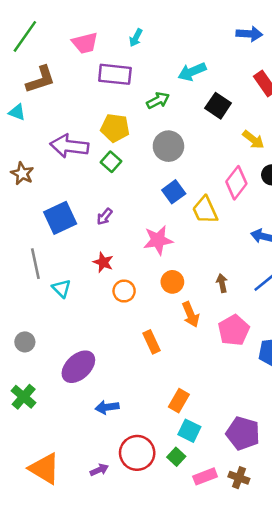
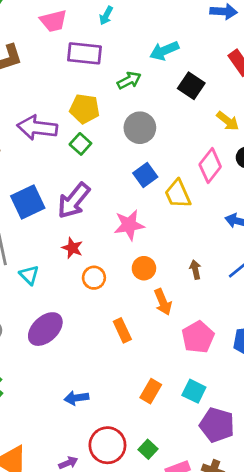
purple arrow: (105, 217) -> (74, 201), size x2.0
pink pentagon: (234, 330) -> (198, 337), moved
purple ellipse: (78, 367) -> (45, 329), moved
cyan square: (189, 431) -> (194, 391), moved

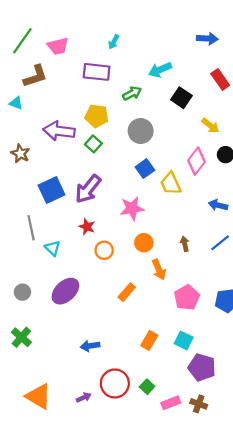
pink trapezoid: (53, 21) -> (58, 46), moved
orange rectangle: (122, 330) -> (127, 292), turned 66

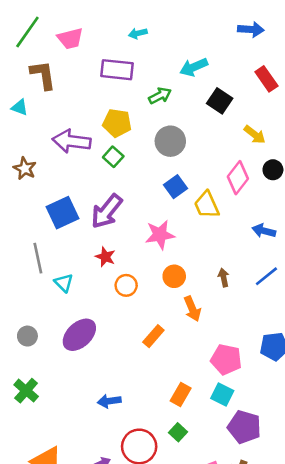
cyan arrow: (114, 42) -> (138, 33), turned 48
brown L-shape: (35, 76) -> (43, 75), turned -80
pink pentagon: (187, 298) -> (226, 359), moved, turned -30
green square: (147, 387) -> (178, 432), moved

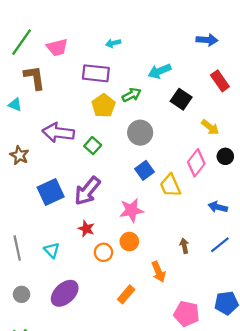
yellow pentagon: (117, 123) -> (103, 106), moved, turned 30
gray line: (38, 258) -> (17, 248), moved
orange circle: (174, 276) -> (129, 242), moved

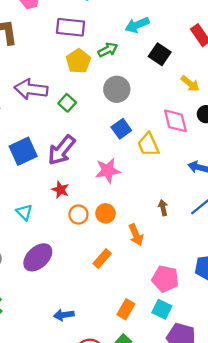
pink diamond: (196, 163) -> (175, 121), turned -52
orange circle: (129, 242) -> (106, 213), moved

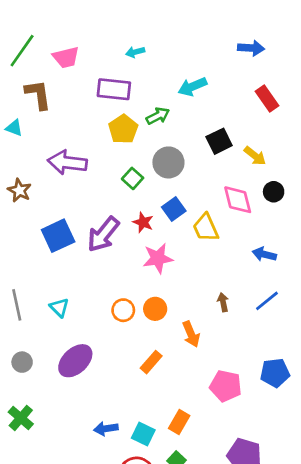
black square: (160, 54) -> (219, 141), moved, turned 30
green square: (67, 103) -> (133, 178), moved
red star: (60, 190) -> (143, 222), moved
cyan square: (162, 309) -> (143, 434), moved

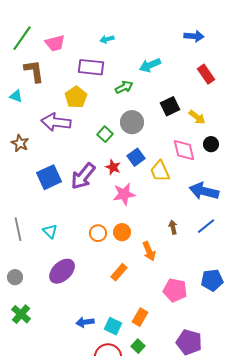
yellow pentagon: (123, 129) -> (76, 97), moved
blue arrow: (264, 254) -> (204, 191), size x1.6
gray circle: (22, 362) -> (15, 277), moved

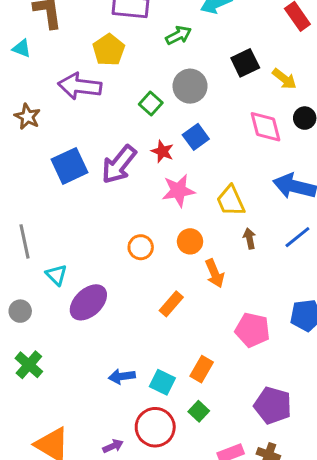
yellow trapezoid: (160, 171) -> (231, 201), moved
cyan triangle: (50, 231) -> (56, 275), moved
orange circle: (122, 232) -> (190, 241), moved

